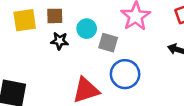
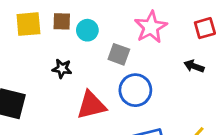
cyan circle: (87, 29) -> (87, 30), moved
black star: (60, 41) -> (62, 69), moved

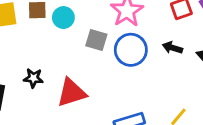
black star: (62, 69) -> (33, 78), moved
blue circle: (135, 90) -> (131, 50), moved

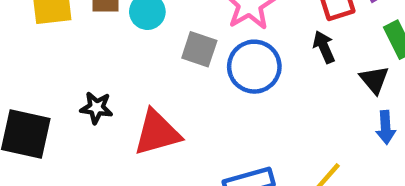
black arrow: (172, 48) -> (324, 47), moved, turned 48

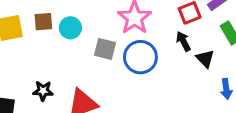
black triangle: (374, 80) -> (205, 59), moved

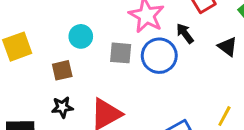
brown square: (43, 22) -> (62, 70), moved
black arrow: (183, 41) -> (185, 33), moved

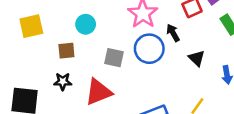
black triangle: (228, 47) -> (197, 58), moved
gray square: (121, 53) -> (114, 58), moved

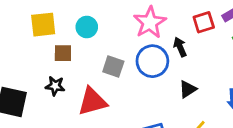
yellow square: (31, 26) -> (43, 25), moved
black triangle: (197, 58) -> (188, 89), moved, turned 36

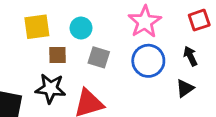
black arrow: (180, 47) -> (190, 56), moved
gray square: (113, 66) -> (99, 57), moved
black star: (55, 86) -> (50, 88), size x1.5

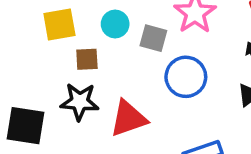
gray square: (99, 57) -> (153, 38), moved
blue circle: (148, 61) -> (186, 77), moved

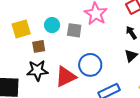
blue circle: (186, 77) -> (90, 65), moved

